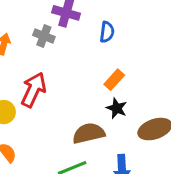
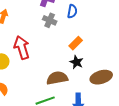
gray cross: (44, 36) -> (50, 20), moved
red arrow: (33, 90) -> (22, 48), turned -45

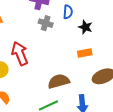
orange rectangle: (76, 43) -> (85, 53), moved, turned 40
black star: (76, 62) -> (85, 27), moved

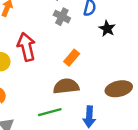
orange rectangle: (85, 53) -> (72, 58), moved, turned -48

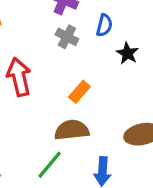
green line: (50, 112) -> (50, 165), turned -35

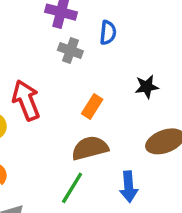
black star: (127, 53) -> (147, 87), moved, turned -30

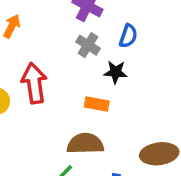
black star: (147, 87) -> (116, 72), moved
orange rectangle: (92, 107) -> (97, 104), turned 55

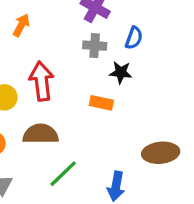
gray cross: (88, 45) -> (95, 46), turned -30
brown semicircle: (85, 144) -> (41, 134), moved

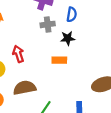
red arrow: (42, 81) -> (18, 54), size x0.7

